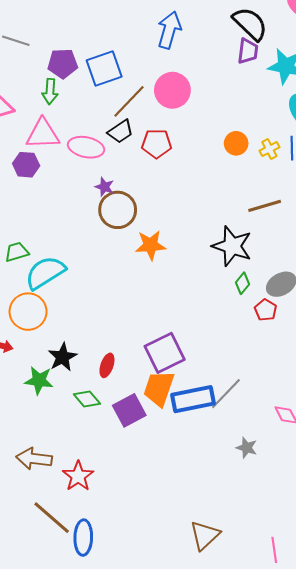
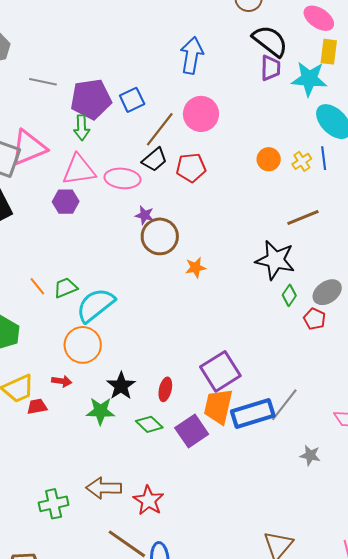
purple pentagon: (63, 63) -> (91, 99), size x1.4
blue square: (104, 69) -> (132, 100), size x0.7
orange star: (151, 245) -> (196, 267), size x0.7

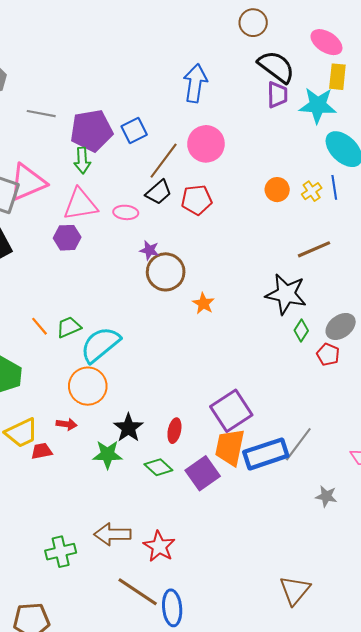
pink ellipse: (122, 178) -> (126, 212), size x0.7
orange star: (196, 267) -> (203, 303), turned -30

